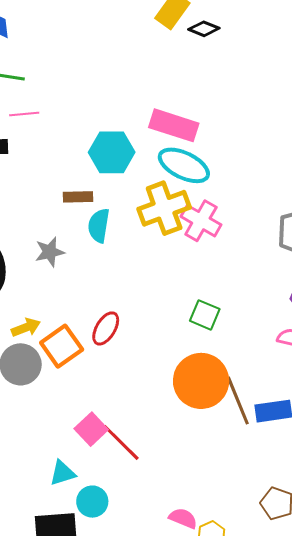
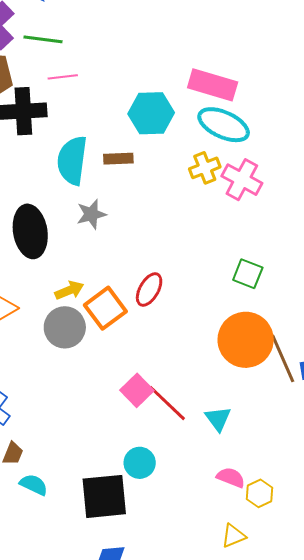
yellow cross: (164, 208) -> (205, 168), size x0.6
cyan semicircle: (99, 226) -> (72, 160), moved, size x1.4
cyan triangle: (62, 473) -> (218, 419), moved, turned -48

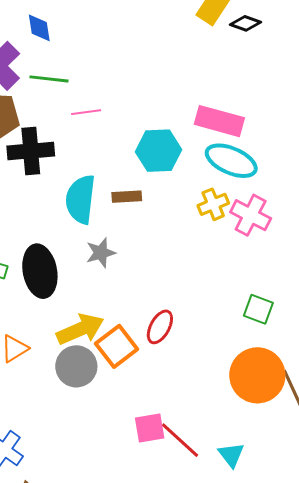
pink line: (63, 77) -> (86, 112), moved
yellow arrow: (69, 290) -> (80, 329), size x1.6
pink square: (137, 390) -> (150, 428), turned 36

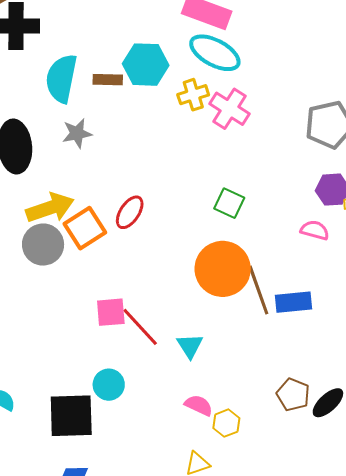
cyan hexagon: (159, 151) -> (146, 65), moved

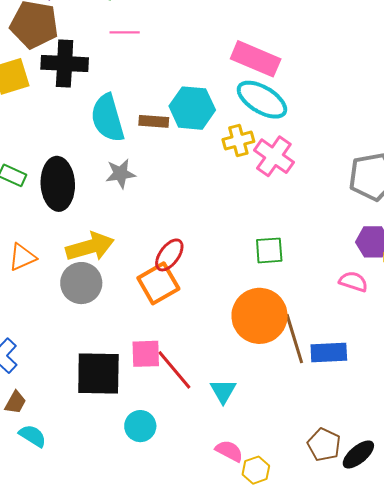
cyan semicircle: (61, 78) -> (108, 118), turned -30
green square: (229, 203) -> (269, 250), turned -32
orange square: (85, 228) -> (158, 283), moved
black square: (71, 416) -> (98, 373), moved

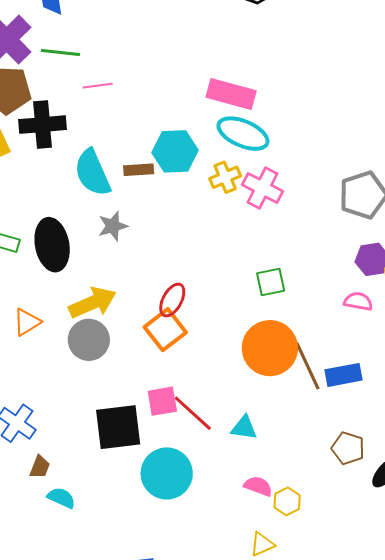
cyan triangle: (223, 391) -> (244, 428), turned -44
cyan circle: (140, 426) -> (167, 473), size x1.6
brown pentagon: (324, 445) -> (348, 448), moved

